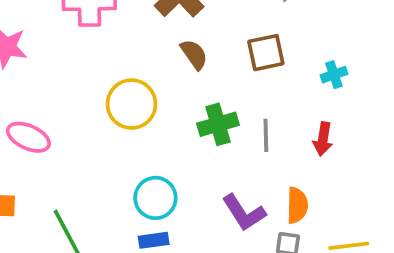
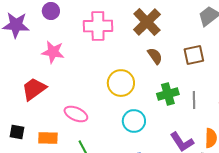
pink ellipse: (28, 137) -> (76, 114), moved
cyan circle: (155, 198) -> (134, 121), moved

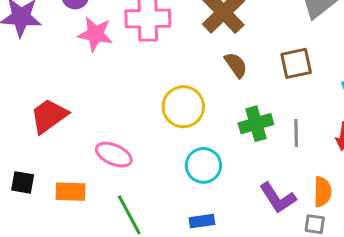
pink star: (53, 52) -> (95, 34), moved

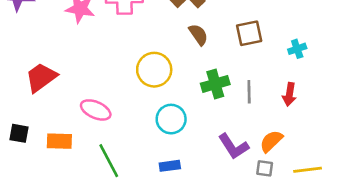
orange semicircle: (322, 192) -> (271, 141), turned -135

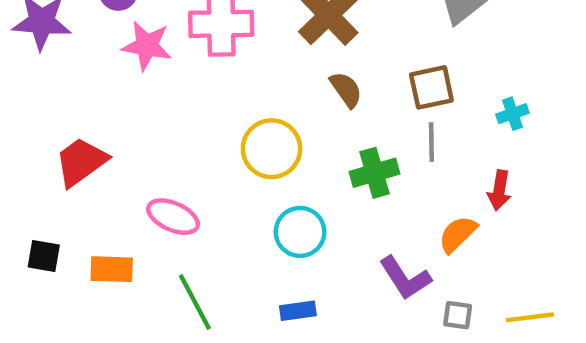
gray line: (249, 92) -> (431, 142), moved
orange semicircle: (271, 141) -> (458, 234), moved

